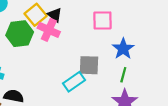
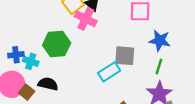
green hexagon: (20, 34) -> (57, 44), moved
blue star: (123, 49) -> (160, 41), turned -30

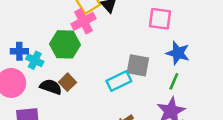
pink cross: (86, 19) -> (84, 21), moved, turned 30
brown square: (27, 92) -> (68, 82), moved

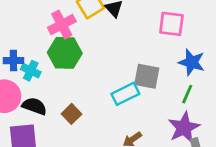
pink cross: (84, 21) -> (62, 25), moved
brown square: (68, 82) -> (72, 114), moved
black semicircle: (51, 87) -> (34, 106), moved

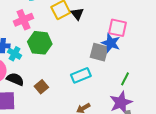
pink cross: (62, 25) -> (23, 20), moved
blue star: (192, 62) -> (111, 43), moved
gray square: (147, 76) -> (99, 52), moved

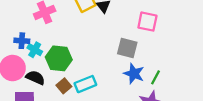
green hexagon: (40, 43) -> (59, 58), moved
blue star: (111, 43) -> (134, 74), moved
cyan rectangle: (81, 75) -> (85, 84), moved

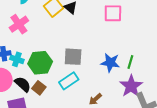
gray square: (127, 48) -> (73, 57), moved
black semicircle: (35, 78) -> (23, 84), turned 30
brown square: (64, 86) -> (39, 88), moved

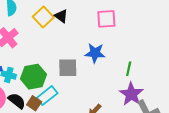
blue star: (110, 63) -> (95, 53), moved
cyan rectangle: (69, 81) -> (47, 95), moved

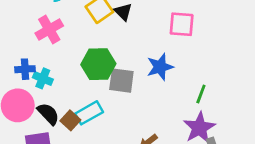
blue star: (95, 53) -> (160, 67), turned -30
green hexagon: (33, 77) -> (98, 64), moved

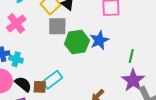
green hexagon: (98, 64) -> (77, 42), moved
gray square: (121, 81) -> (57, 26), moved
brown square: (70, 120) -> (40, 87), turned -32

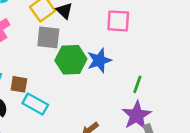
cyan rectangle: (52, 80) -> (35, 104), turned 60
brown square: (40, 87) -> (19, 84), moved

